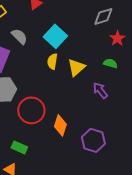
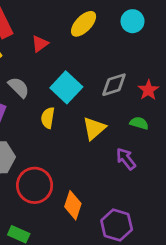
gray diamond: (103, 16) -> (114, 85), moved
yellow semicircle: (52, 61) -> (48, 118), moved

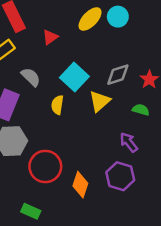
cyan circle: (132, 21) -> (118, 17), moved
yellow triangle: (94, 128) -> (100, 101), moved
purple hexagon: (117, 225) -> (120, 176), moved

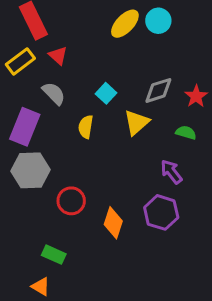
red triangle: (50, 37) -> (58, 56), moved, turned -42
cyan square: (74, 77) -> (106, 93), size x0.6
red circle: (45, 166) -> (71, 201), size x0.7

